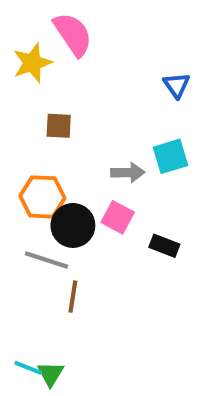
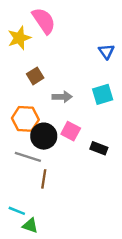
brown square: (59, 126) -> (35, 76), turned -35
gray arrow: (128, 173) -> (62, 97), moved
cyan line: (28, 368) -> (17, 211), moved
green triangle: (51, 374) -> (30, 226), turned -42

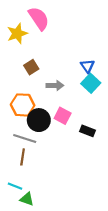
blue triangle: (106, 51) -> (87, 66), moved
cyan square: (103, 94) -> (91, 83), turned -30
brown line: (44, 179) -> (23, 157), moved

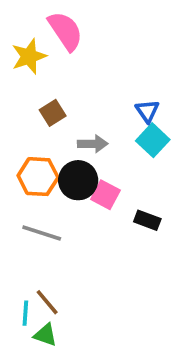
black circle: (39, 120) -> (78, 180), moved
brown line: (23, 157) -> (47, 302), moved, turned -49
cyan line: (15, 186) -> (25, 313), turned 72

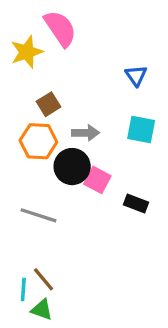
blue triangle: (147, 111) -> (136, 76), moved
cyan square: (153, 140) -> (141, 129), turned -32
orange hexagon: (38, 177) -> (38, 141), moved

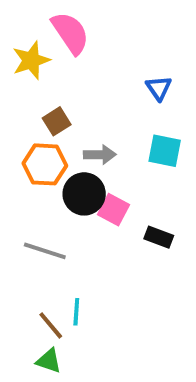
cyan line: (23, 289) -> (76, 312), moved

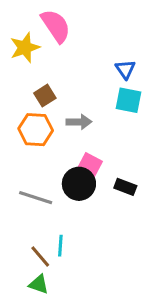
cyan square: (165, 151) -> (128, 100), moved
black circle: (84, 194) -> (79, 184), moved

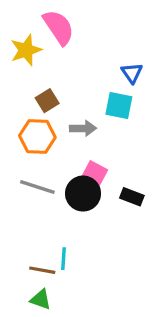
cyan square: (128, 100) -> (119, 106), moved
gray line: (36, 198) -> (37, 187), moved
brown line: (40, 257) -> (42, 270), turned -40

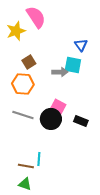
gray arrow: (83, 128) -> (60, 72), moved

